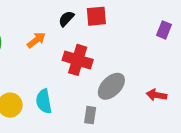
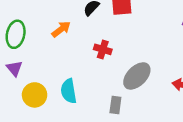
red cross: (78, 60) -> (103, 49), size x0.6

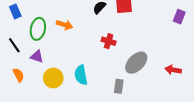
orange arrow: (61, 29) -> (65, 25), moved, turned 56
purple triangle: (14, 68) -> (37, 57), turned -32

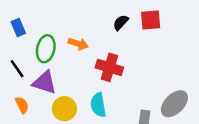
red cross: (109, 41) -> (109, 67), moved, size x1.5
purple triangle: (37, 57) -> (44, 82), size x1.5
gray ellipse: (136, 63) -> (174, 104), moved

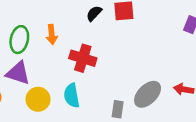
orange arrow: (78, 44) -> (52, 35), turned 66

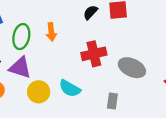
red cross: (83, 58) -> (94, 54), moved, turned -30
gray ellipse: (148, 94) -> (132, 68), moved, turned 70
cyan semicircle: (72, 96) -> (70, 88), turned -50

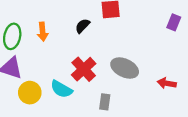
black semicircle: (90, 12) -> (82, 26), moved
red cross: (94, 54) -> (84, 69), moved, turned -30

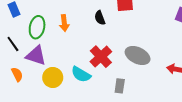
black semicircle: (82, 26) -> (100, 18), turned -64

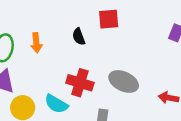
red cross: (101, 57) -> (80, 83), turned -30

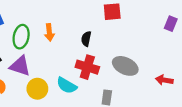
black semicircle: (79, 37) -> (86, 39), moved, turned 32

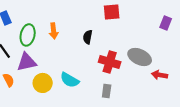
purple triangle: (20, 66) -> (27, 62), turned -30
gray ellipse: (125, 66) -> (140, 57), moved
red cross: (87, 67) -> (110, 62), moved

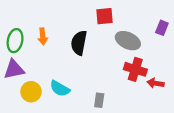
black semicircle: (88, 37) -> (79, 43), size x1.6
gray ellipse: (140, 57) -> (128, 41), moved
red cross: (110, 62) -> (135, 69), moved

